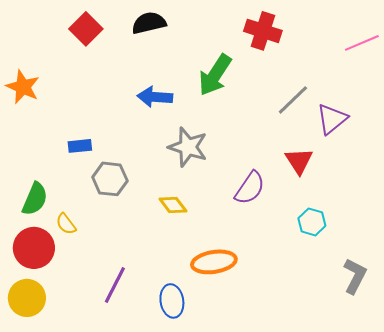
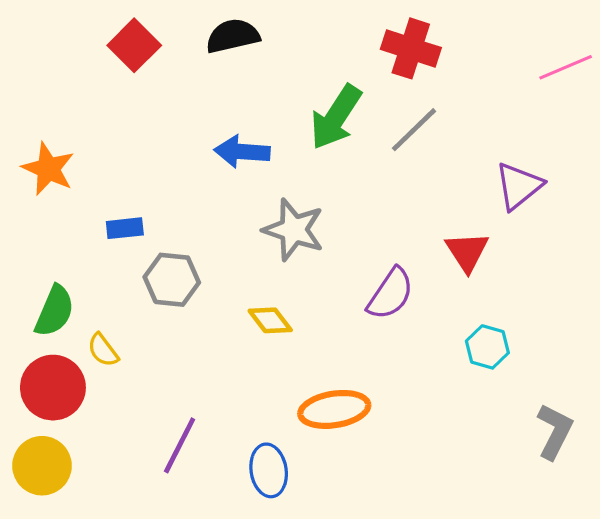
orange star: (23, 87) -> (48, 169), moved
gray line: (293, 100) -> (414, 130), moved

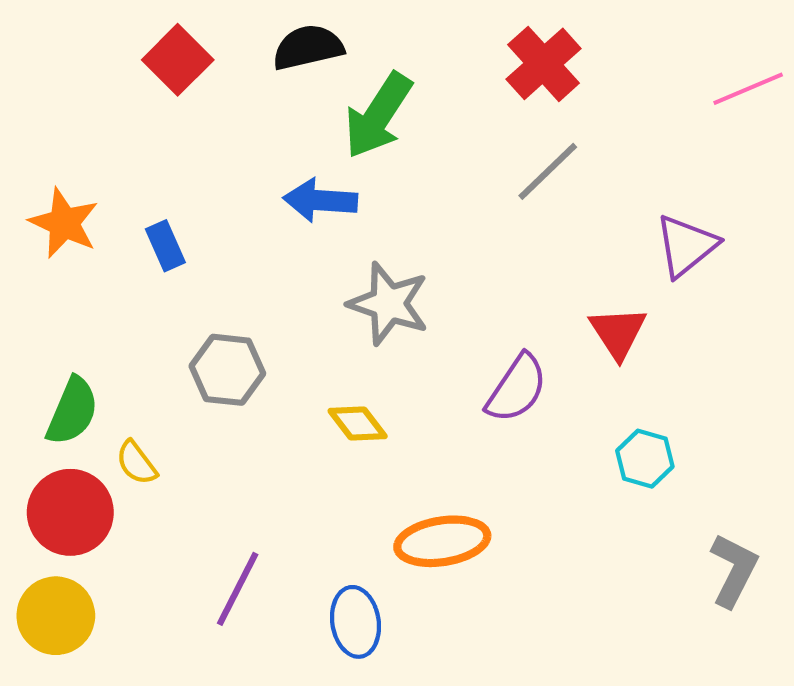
red cross: (411, 48) -> (544, 64), turned 30
green arrow: (336, 117) -> (378, 116), moved
blue rectangle: (125, 228) -> (165, 246), moved, turned 72

